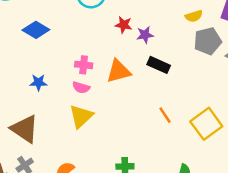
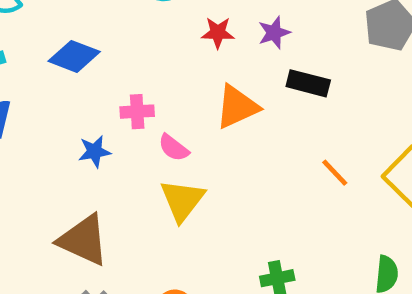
red star: (124, 25) -> (218, 33), moved
pink cross: (84, 65) -> (137, 112), moved
pink semicircle: (81, 87) -> (174, 148), turned 30

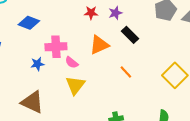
black rectangle: (308, 83) -> (130, 35), turned 30
pink cross: (137, 112) -> (56, 47), size x1.5
orange line: (335, 173) -> (126, 72), moved

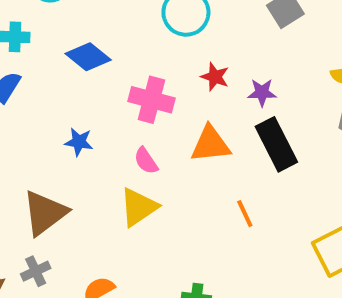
black rectangle: (130, 35) -> (276, 144), size x1.4
pink cross: (56, 47) -> (151, 100), moved
brown triangle: (32, 102) -> (45, 213), turned 40

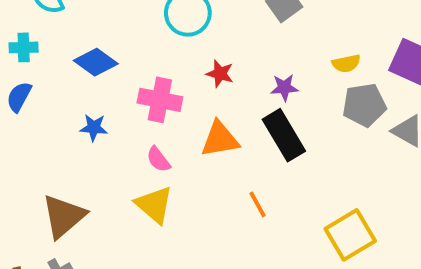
purple star: (262, 93) -> (284, 88), moved
blue star: (79, 142) -> (94, 128), moved
yellow triangle: (139, 207) -> (154, 205), turned -42

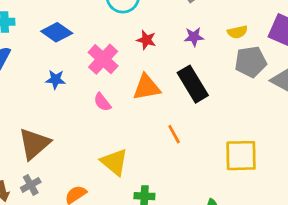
purple star: (284, 88) -> (194, 37), moved
pink cross: (160, 100) -> (103, 59), turned 32
yellow triangle: (154, 205) -> (114, 162), moved
yellow square: (350, 235) -> (241, 156), turned 30

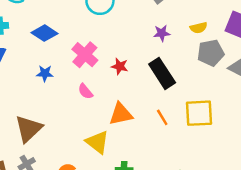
red star: (146, 40) -> (120, 66), moved
orange triangle: (147, 87) -> (121, 114), moved
orange line: (174, 134) -> (162, 117), moved
yellow square: (241, 156) -> (199, 113), moved

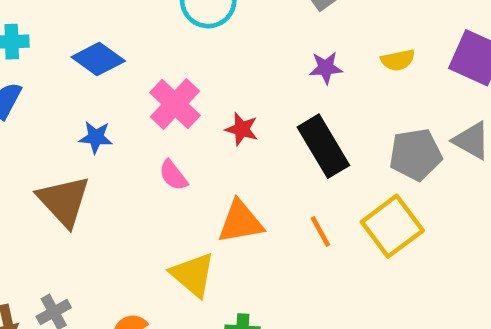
gray pentagon: (211, 53) -> (415, 155), moved
yellow square: (199, 113) -> (392, 226), turned -36
brown triangle: (29, 129) -> (64, 201), moved, turned -32

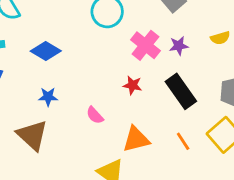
pink cross: (175, 104) -> (145, 45), moved

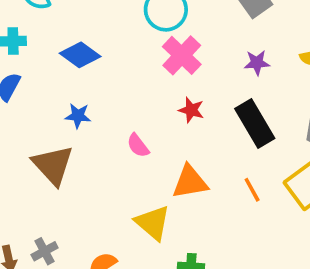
pink cross: (145, 45) -> (182, 55), moved

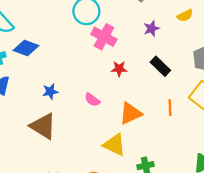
blue diamond: (80, 55) -> (26, 48), moved
black rectangle: (255, 123) -> (160, 66), size x0.7
orange line: (252, 190) -> (170, 108), turned 42

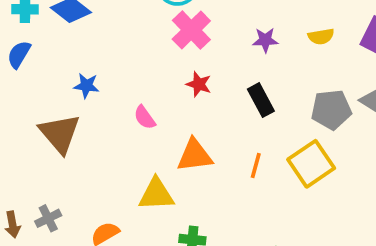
yellow triangle: (114, 145) -> (156, 194), turned -45

